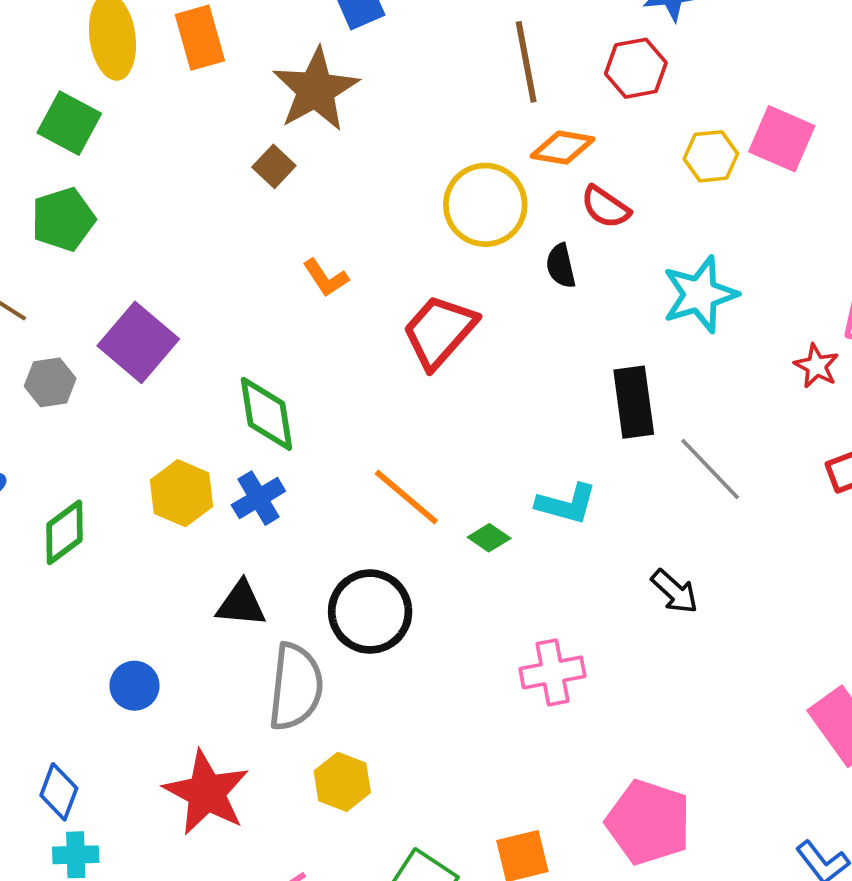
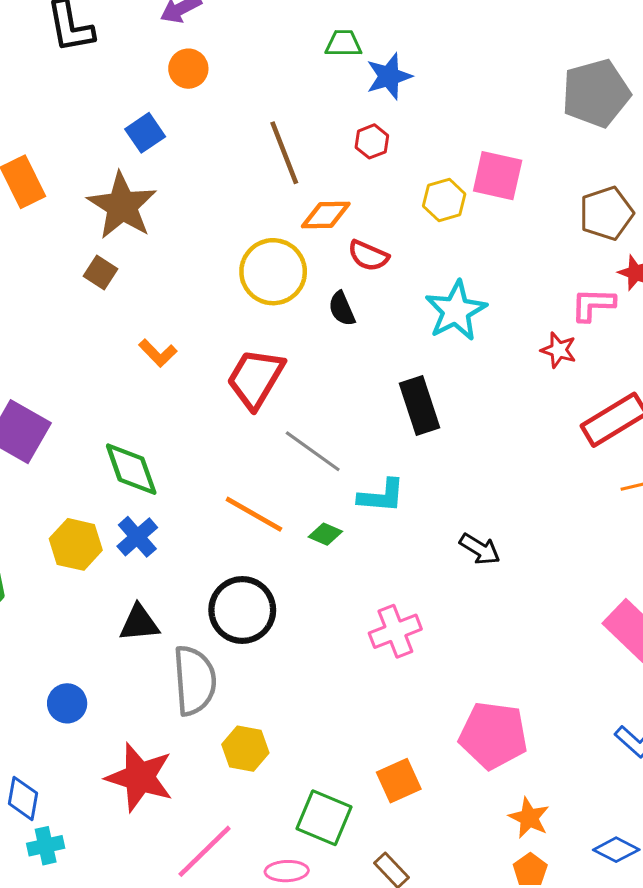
red hexagon: (636, 68) -> (372, 141), size x0.7
gray line: (710, 469) -> (313, 451), moved

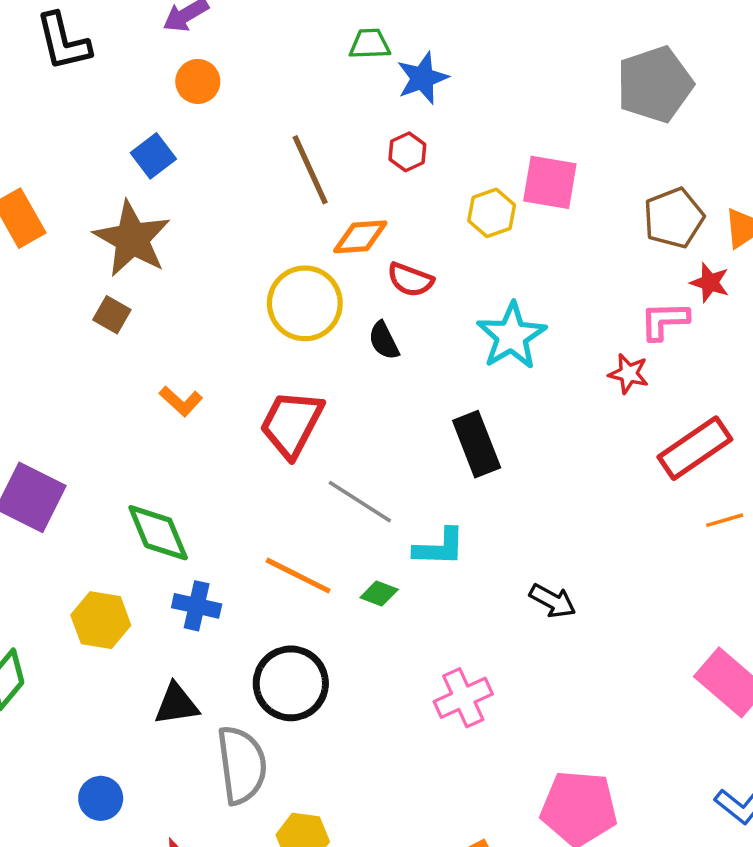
blue cross: (137, 537) -> (197, 606), moved, turned -33

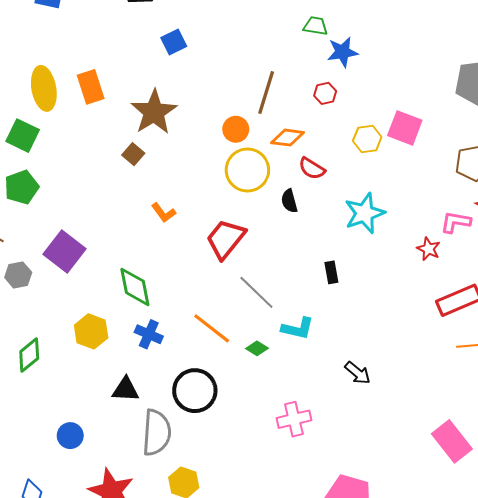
orange circle: (198, 81) -> (236, 129), moved
blue square: (153, 156) -> (174, 42), moved
brown line: (310, 170) -> (266, 92), turned 30
black rectangle: (477, 444) -> (331, 272), size x0.6

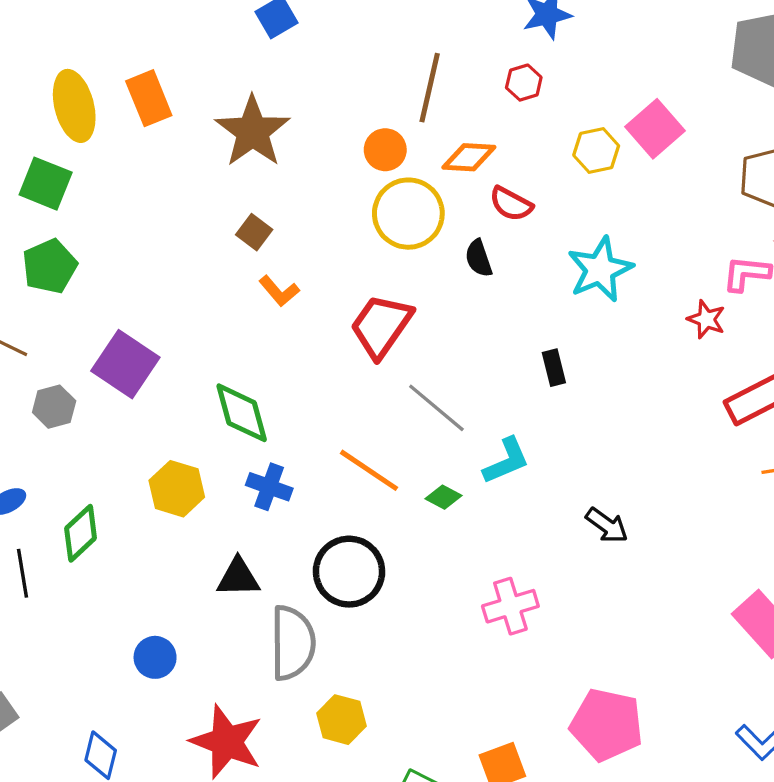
pink square: (405, 128) -> (655, 129), turned 32
brown square: (133, 154) -> (254, 232), moved
cyan L-shape: (298, 328) -> (506, 461), turned -32

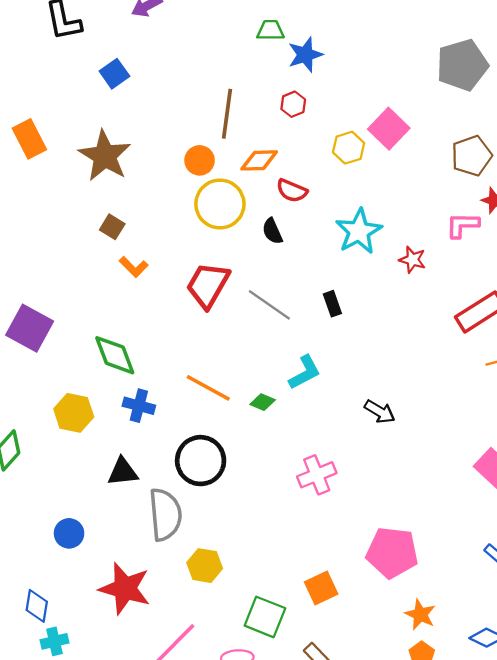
red star: (706, 319) -> (412, 260), moved
gray line: (436, 408) -> (269, 305), moved

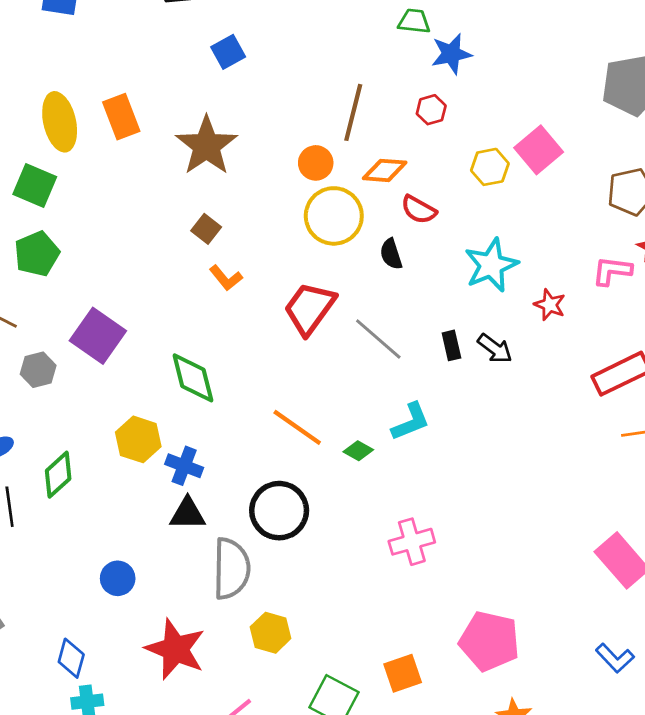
blue cross: (139, 406) -> (184, 466), moved
black arrow: (380, 412) -> (495, 349), moved

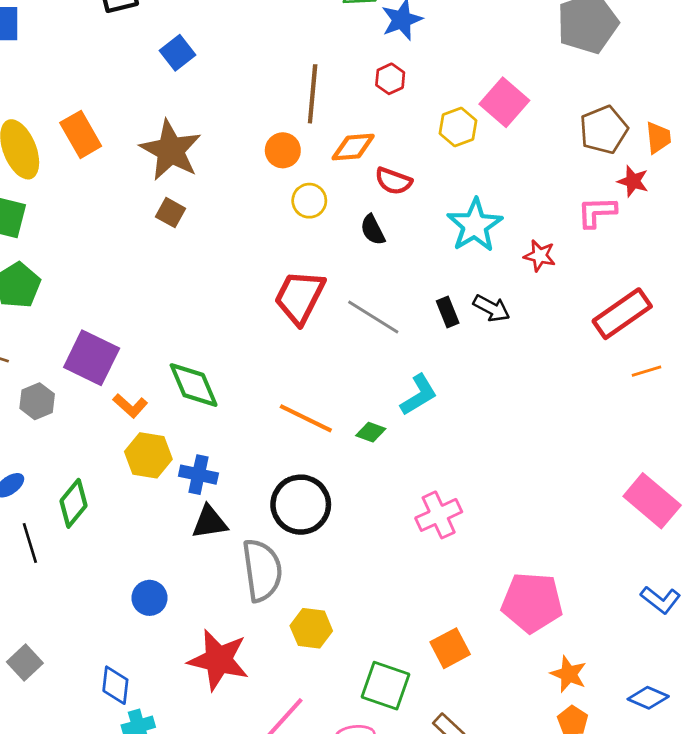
yellow circle: (334, 216) -> (309, 201), size x0.6
brown square: (206, 229) -> (170, 213), moved
orange L-shape: (226, 278) -> (130, 406), moved

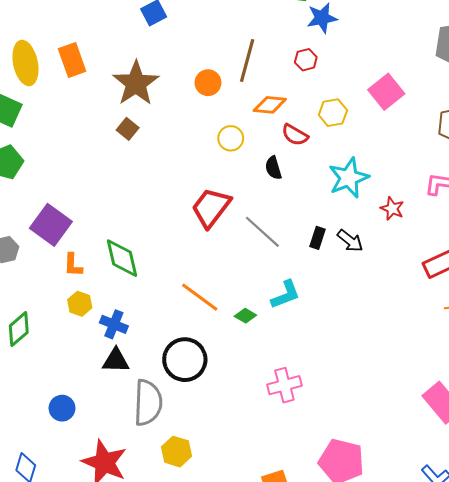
yellow hexagon: (458, 127) -> (333, 113), moved
orange circle: (283, 150) -> (208, 83), moved
black rectangle: (448, 312) -> (317, 238), turned 30
orange L-shape: (130, 406) -> (73, 265), turned 40
yellow hexagon: (148, 455) -> (80, 304), size x0.7

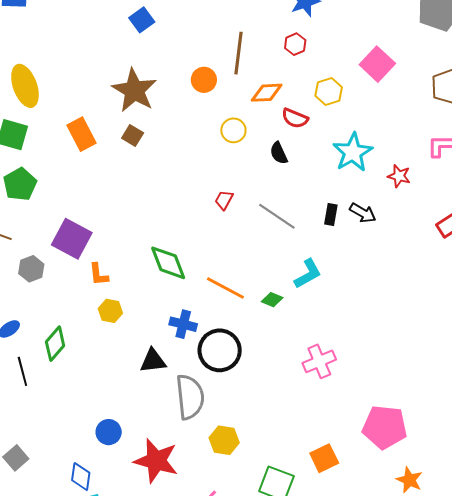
orange rectangle: (72, 60) -> (81, 134), moved
red trapezoid: (211, 208) -> (224, 200), size x0.5
green diamond: (122, 258) -> (168, 263), moved
blue cross: (114, 324) -> (183, 324), moved
blue circle: (62, 408) -> (109, 432), moved

